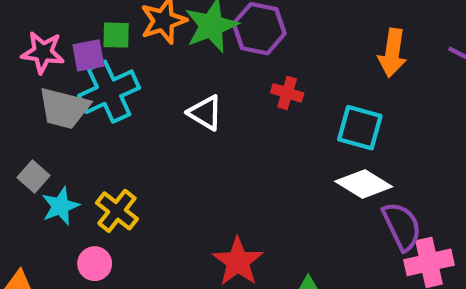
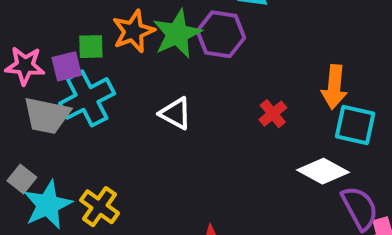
orange arrow: (392, 53) -> (334, 87), moved
red cross: (287, 93) -> (273, 114), moved, turned 36
cyan square: (360, 128) -> (355, 125), moved
cyan star: (60, 206) -> (48, 205), size x1.4

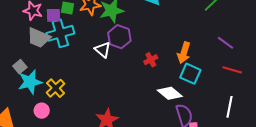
purple hexagon: (221, 34) -> (119, 37), moved

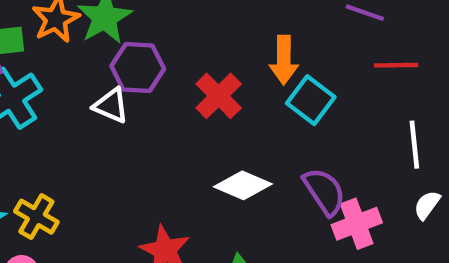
red cross: (151, 60) -> (219, 96), size x1.5
cyan square: (190, 74) -> (311, 100), turned 30
white diamond: (170, 93) -> (243, 185), moved

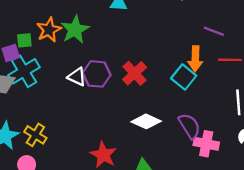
orange arrow: (284, 60) -> (195, 59), moved
purple hexagon: (138, 67) -> (97, 74), moved
pink cross: (357, 224) -> (206, 144), turned 30

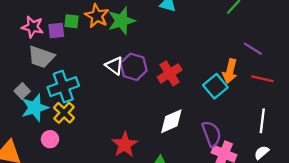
orange star: (49, 30) -> (97, 16), turned -30
cyan cross: (24, 71) -> (63, 87), moved
white diamond: (146, 121) -> (171, 121), turned -60

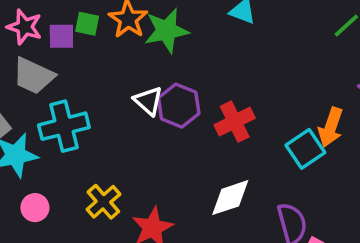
yellow cross: (64, 113) -> (103, 202), moved

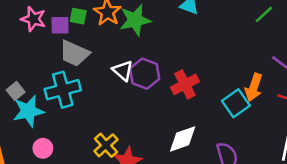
gray trapezoid: (33, 76) -> (74, 53), moved
yellow cross: (103, 202) -> (106, 145), moved

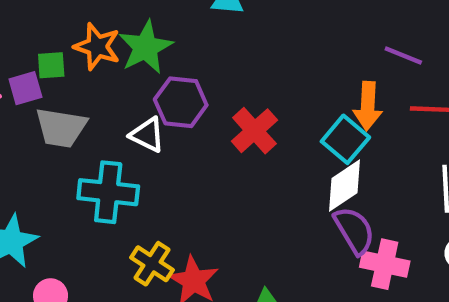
purple hexagon: (145, 74) -> (181, 102), moved
cyan cross: (63, 90) -> (108, 192), moved, turned 36
white diamond: (183, 139) -> (344, 186), moved

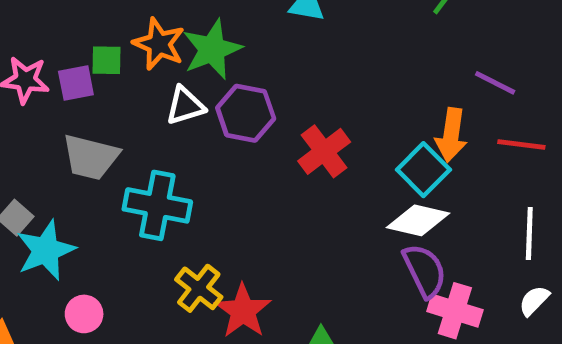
gray trapezoid: (61, 128) -> (91, 157), moved
white triangle: (147, 135) -> (185, 106), moved, turned -48
white diamond: (344, 186) -> (418, 220), turned 42

